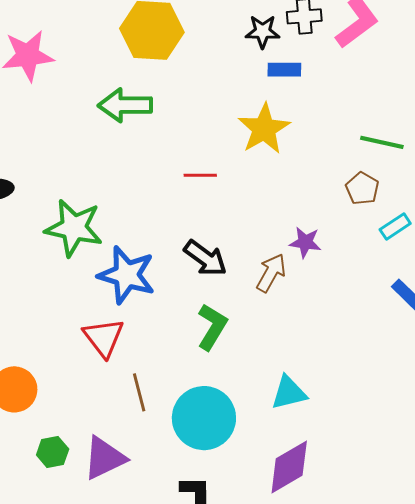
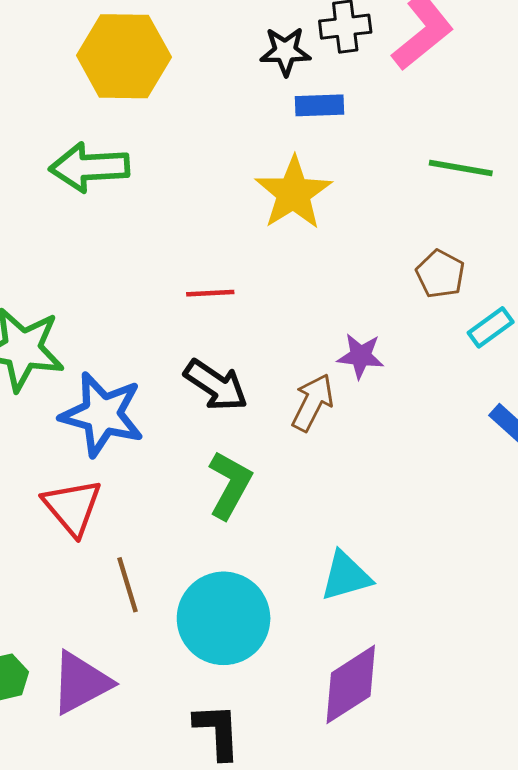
green line: (382, 142) -> (461, 168), moved
red line: (200, 175) -> (210, 293), moved

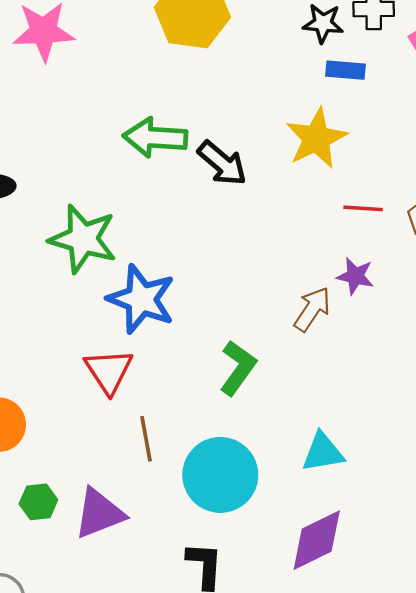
green arrow: (89, 167) -> (155, 138), moved
red line: (210, 293) -> (363, 208), moved
black arrow: (216, 385) -> (222, 163), moved

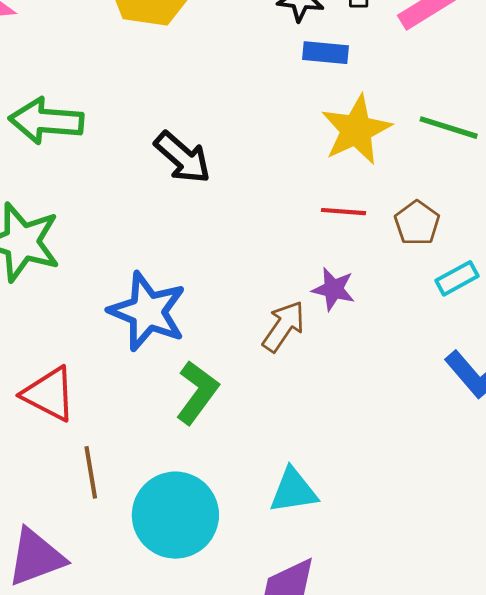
green arrow: (155, 138) -> (46, 121), moved
yellow star: (316, 138) -> (356, 130), moved
blue star: (141, 299) -> (147, 311), moved
red triangle: (109, 371) -> (49, 394), turned -30

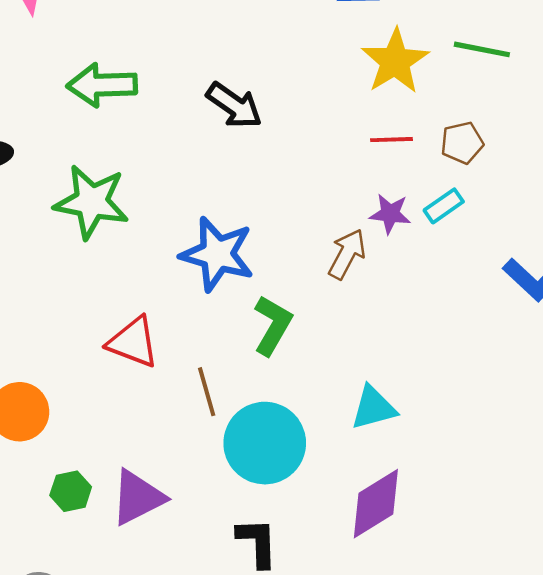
brown pentagon: (417, 223) -> (462, 143), turned 30
cyan rectangle: (457, 278) -> (444, 206), moved
brown line: (91, 472) -> (207, 392), moved

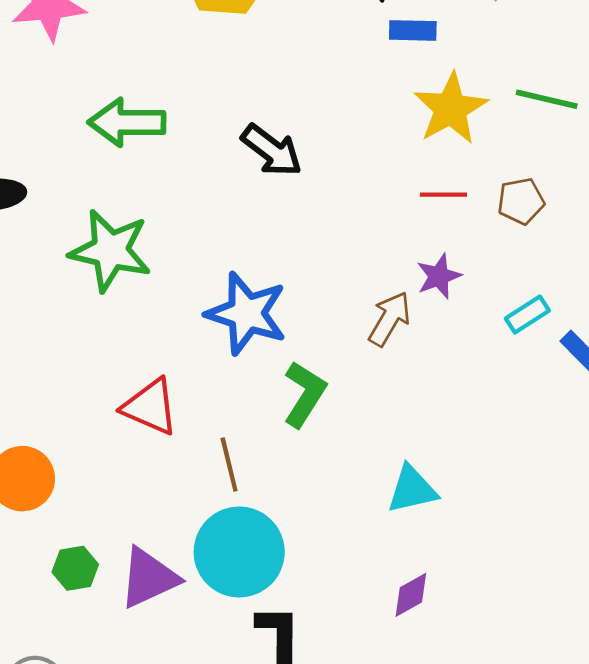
cyan rectangle: (444, 206) -> (527, 315), moved
purple star: (390, 214) -> (439, 276), turned -30
cyan circle: (265, 443) -> (239, 552), moved
purple diamond: (376, 504) -> (411, 595), size x0.6

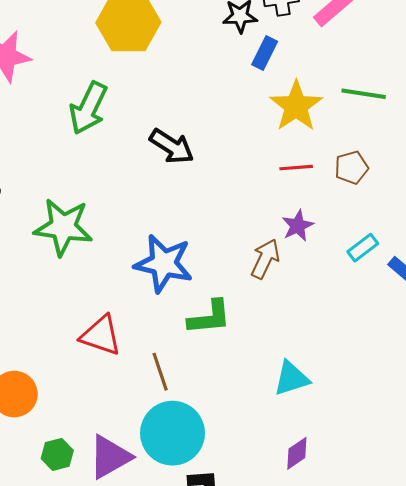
blue rectangle: (413, 30) -> (265, 53), turned -60
green arrow: (127, 122) -> (88, 108), moved, turned -60
green L-shape: (305, 394) -> (209, 317), turned 57

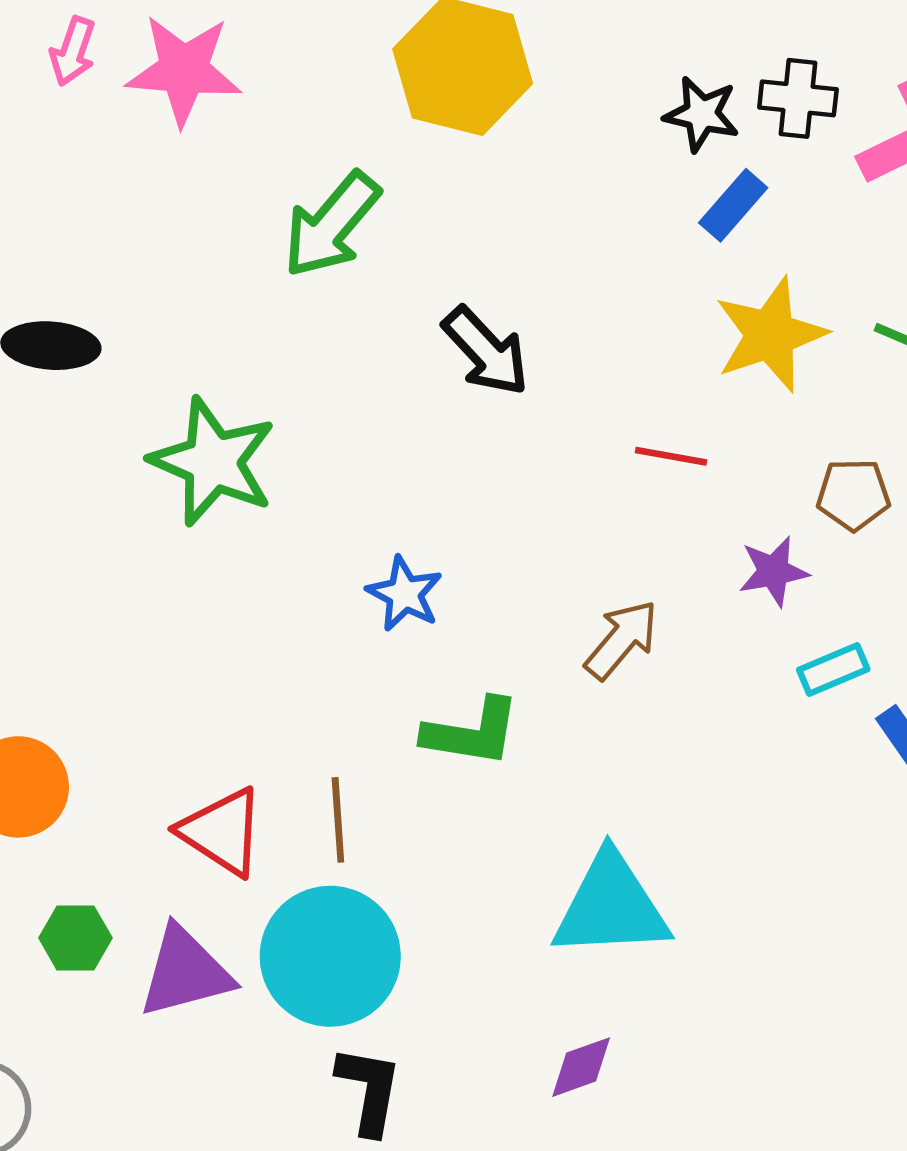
red line: (296, 168) -> (671, 456), moved
purple star: (298, 226) -> (773, 571), moved
blue star: (164, 264) -> (405, 594), size x0.6
red triangle: (101, 335) -> (222, 832), moved
cyan triangle: (291, 378) -> (611, 906), size x1.5

